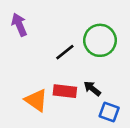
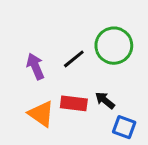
purple arrow: (19, 25) -> (35, 66), moved

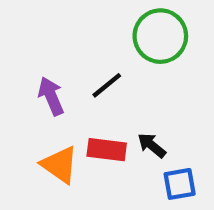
green circle: (114, 46) -> (160, 36), moved
blue square: (124, 127) -> (180, 184), turned -30

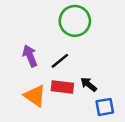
green circle: (160, 36) -> (75, 21), moved
black line: (107, 85) -> (60, 61), moved

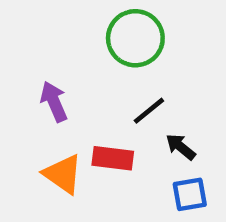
black line: (60, 61) -> (149, 111), moved
black arrow: (89, 84) -> (181, 147), moved

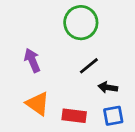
black arrow: (181, 147) -> (108, 87), turned -30
red rectangle: (113, 158) -> (74, 116), moved

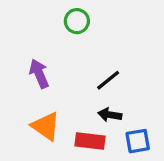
green circle: (81, 23) -> (77, 21), moved, size x0.6
black arrow: (108, 87) -> (110, 115), moved

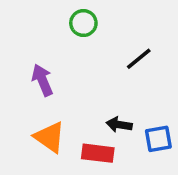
black line: (108, 80) -> (139, 59), moved
blue square: (138, 141) -> (158, 139), moved

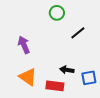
green circle: (83, 23) -> (57, 13), moved

